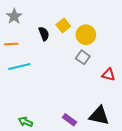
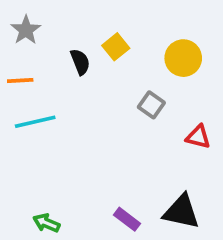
yellow circle: (86, 35) -> (183, 58), moved

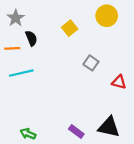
yellow circle: (183, 58) -> (107, 16), moved
black semicircle: (80, 62) -> (31, 38), moved

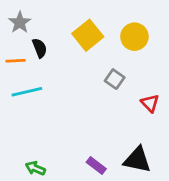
yellow circle: (107, 16) -> (134, 37), moved
yellow square: (70, 28) -> (88, 35), size x1.5
red triangle: (119, 82) -> (150, 103), turned 32

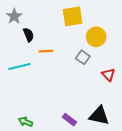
yellow square: (88, 35) -> (73, 16), moved, turned 30
yellow circle: (134, 37) -> (96, 37), moved
orange line: (16, 61) -> (46, 51), moved

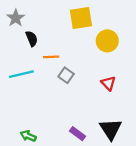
gray square: (83, 57) -> (66, 75), moved
red triangle: (108, 75) -> (108, 83), moved
black triangle: (99, 116) -> (111, 129), turned 45

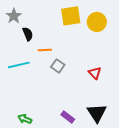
yellow circle: (107, 41) -> (97, 22), moved

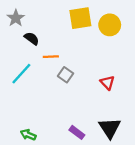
black semicircle: (28, 34) -> (32, 38), turned -32
cyan line: (19, 65) -> (21, 74), turned -35

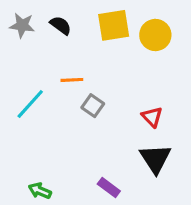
gray star: (16, 18) -> (22, 25), turned -30
black semicircle: (32, 38) -> (61, 25), moved
black triangle: (110, 128) -> (155, 159), moved

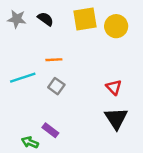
cyan line: (30, 104) -> (23, 78), turned 30
gray square: (93, 106) -> (56, 86), moved
purple rectangle: (109, 188) -> (50, 130), moved

